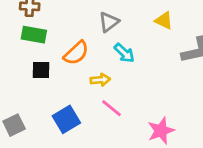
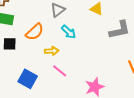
blue square: (66, 119) -> (28, 79), turned -30

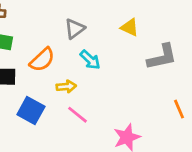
blue square: (28, 79) -> (31, 110), moved

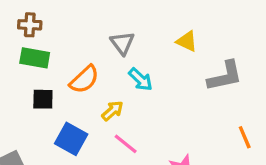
gray triangle: (75, 29) -> (122, 43), turned -30
yellow arrow: (66, 87) -> (112, 111), turned -36

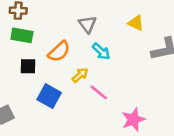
pink line: (126, 144) -> (99, 92), moved

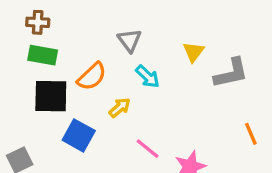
yellow triangle: (136, 23) -> (193, 52), moved, turned 42
black square: (28, 66) -> (51, 96), size x1.6
pink line: (99, 92) -> (148, 149), moved

